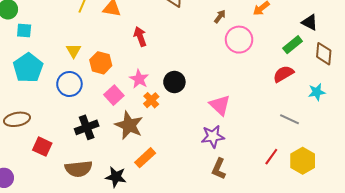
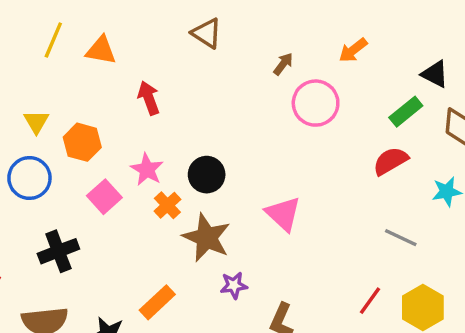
brown star: (129, 125) -> (207, 238), moved
purple star: (213, 136) -> (234, 285), moved, size x0.7

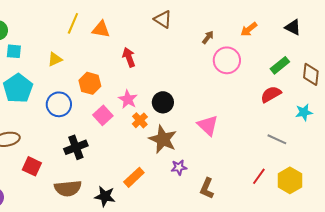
black triangle: (435, 74) -> (293, 27), moved
yellow triangle: (36, 122) -> (55, 59), moved, turned 35

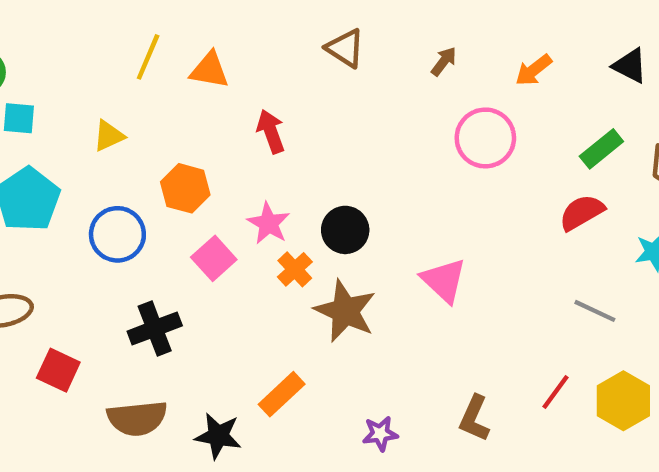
brown arrow: (208, 37) -> (444, 61), moved
purple star: (179, 167) -> (380, 434), moved
brown L-shape: (207, 188) -> (474, 418), moved

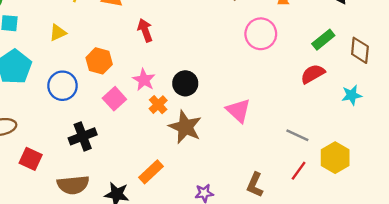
gray line: (595, 311) -> (297, 135), moved
yellow hexagon: (623, 401) -> (335, 158), moved

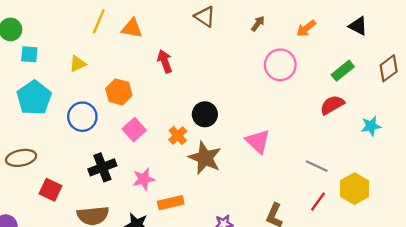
brown diamond: (360, 50) -> (389, 68), moved, turned 48
pink star: (144, 80) -> (144, 179), moved, turned 30
orange rectangle: (151, 172) -> (171, 203), turned 30

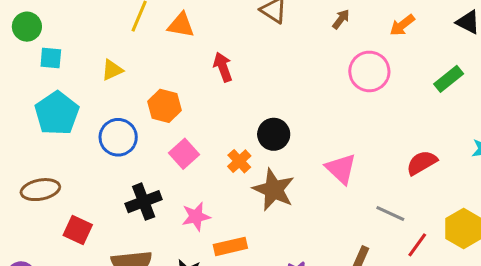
red semicircle: (332, 105) -> (422, 163), moved
gray line: (317, 166) -> (390, 214), moved

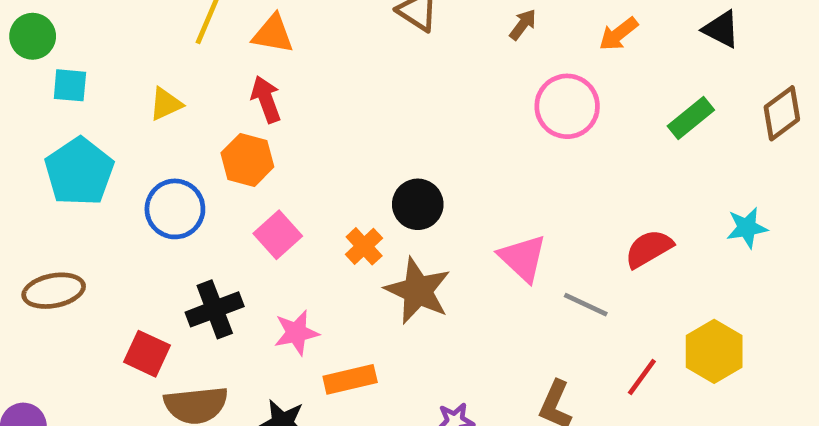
red arrow: (223, 67) -> (266, 99), moved
gray line: (390, 214) -> (586, 305), moved
red square: (78, 230) -> (147, 354), moved

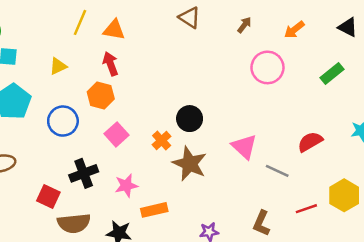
red line: (642, 377) -> (306, 209), turned 35

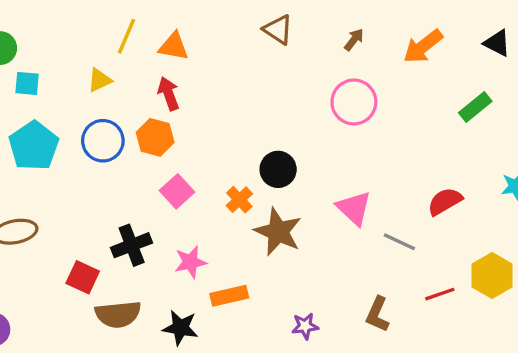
orange arrow: (294, 30) -> (423, 46), size x1.4
yellow triangle: (58, 66) -> (100, 80), moved
pink circle: (267, 67) -> (354, 102), moved
blue circle: (63, 121) -> (103, 141), moved

